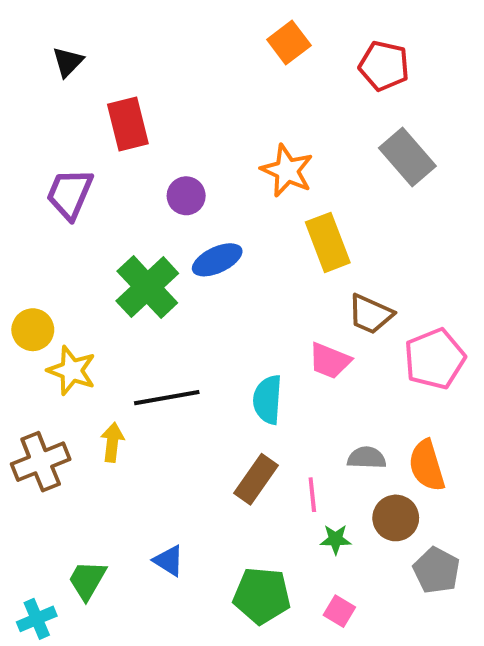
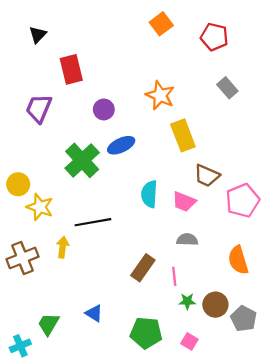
gray rectangle: (407, 157) -> (227, 88), size x0.7
cyan semicircle: (268, 400) -> (149, 194), moved
gray semicircle: (367, 458) -> (187, 240), moved
brown circle: (396, 518) -> (215, 305), moved

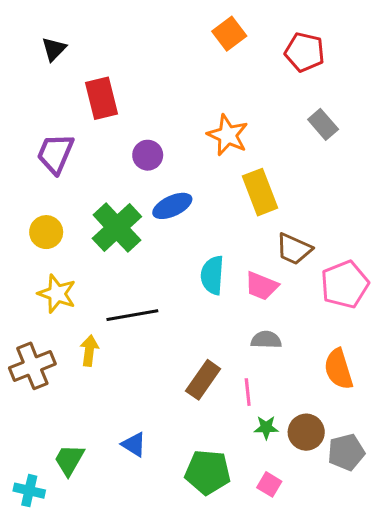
yellow circle: (18, 184) -> (46, 232), moved
gray pentagon: (244, 319) -> (346, 452), turned 30
cyan cross: (20, 346) -> (29, 491), turned 36

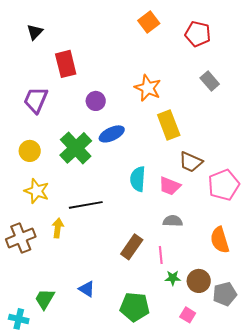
pink square: (269, 484) -> (188, 315), moved

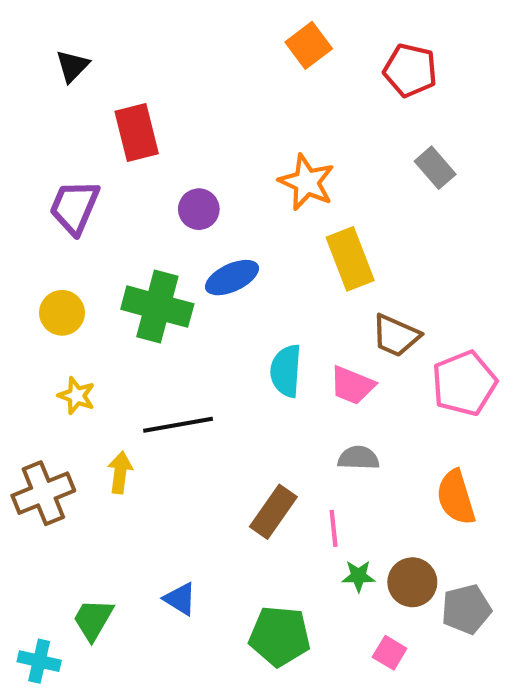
green cross: (76, 148) -> (157, 307), turned -32
yellow star: (37, 191) -> (77, 396), size x0.7

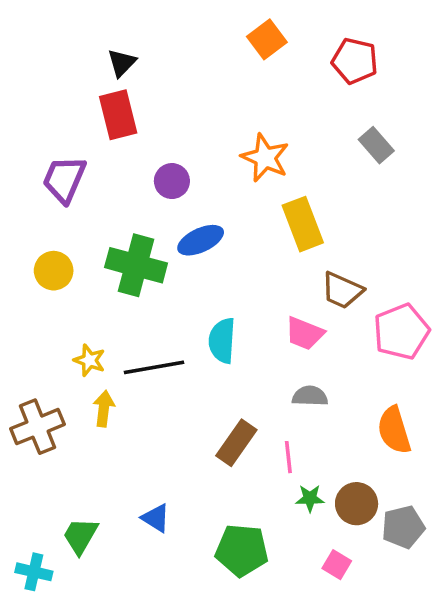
black triangle: (72, 66) -> (122, 63), moved
cyan semicircle: (286, 371) -> (222, 341), moved
yellow star: (77, 396) -> (89, 360), moved

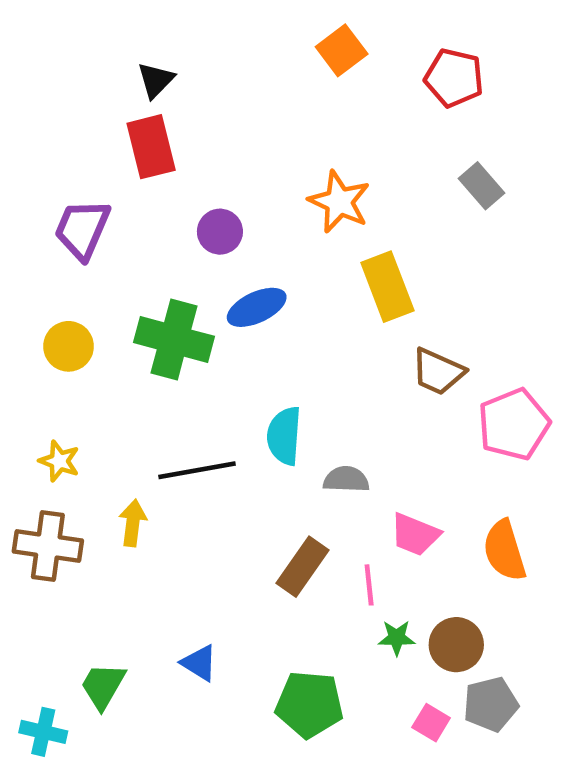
pink trapezoid: (305, 333) -> (415, 534), moved
yellow star: (89, 360) -> (59, 461), moved
gray semicircle: (310, 396) -> (346, 479), moved
brown cross: (37, 427) -> (48, 546), turned 30
gray pentagon: (403, 527) -> (491, 704), moved

